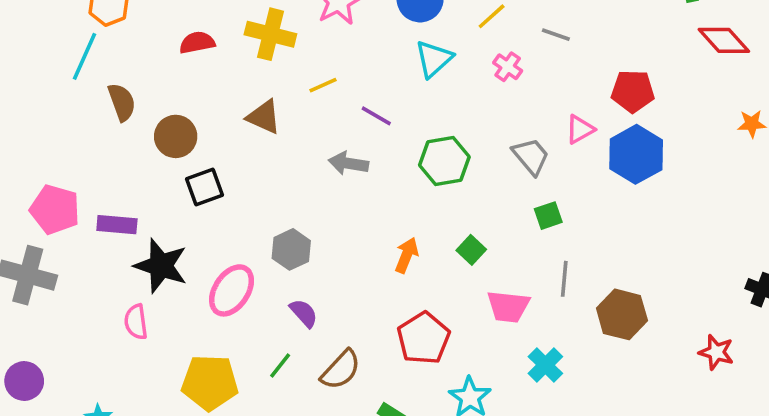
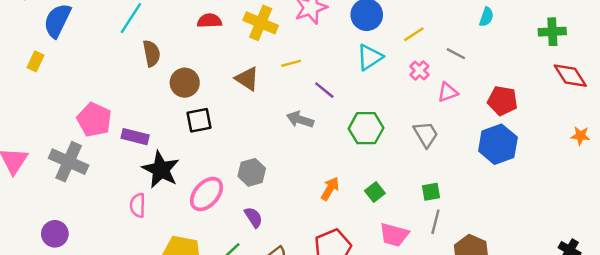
pink triangle: (580, 129) -> (448, 92), moved
green square: (548, 216) -> (431, 192), moved

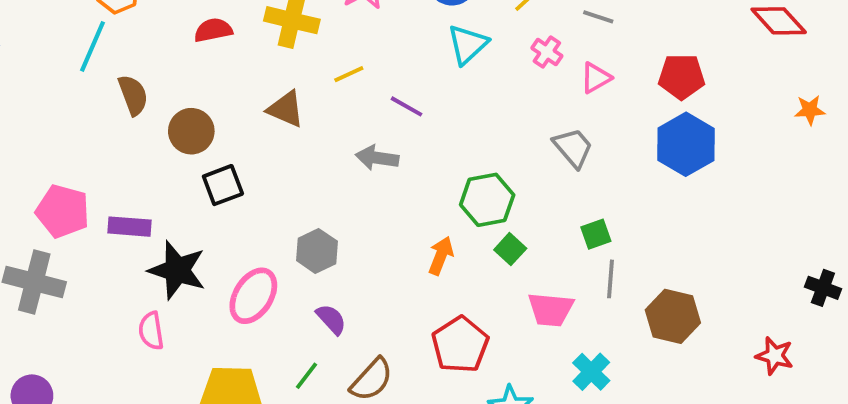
green hexagon: (366, 128) -> (487, 200), moved

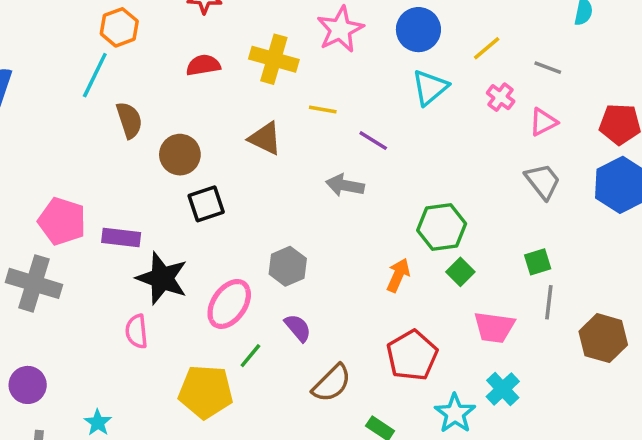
yellow line: (349, 74) -> (323, 110), turned 32
gray trapezoid: (573, 148) -> (543, 181), moved
cyan cross: (591, 372) -> (503, 389), moved
green line: (306, 376) -> (250, 356), moved

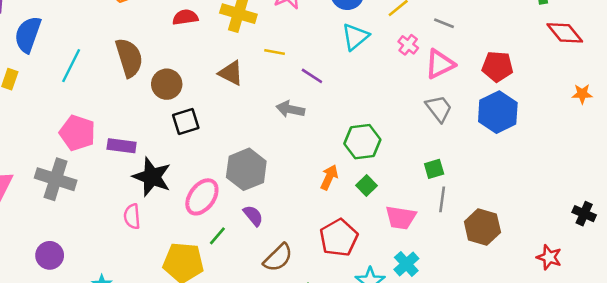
cyan line: (95, 75) -> (71, 66), moved
brown semicircle: (129, 120) -> (129, 58), size x1.4
pink triangle: (543, 122) -> (440, 64), size x1.4
gray hexagon: (288, 266) -> (246, 169), size x1.4
green square: (460, 272) -> (366, 186), moved

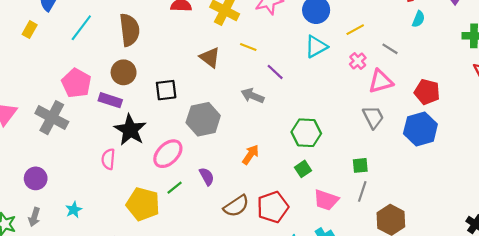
brown circle: (167, 84) -> (124, 72), moved
gray hexagon: (246, 169) -> (203, 119), moved
orange arrow: (329, 177) -> (251, 155), moved
brown semicircle: (278, 258) -> (236, 206), moved

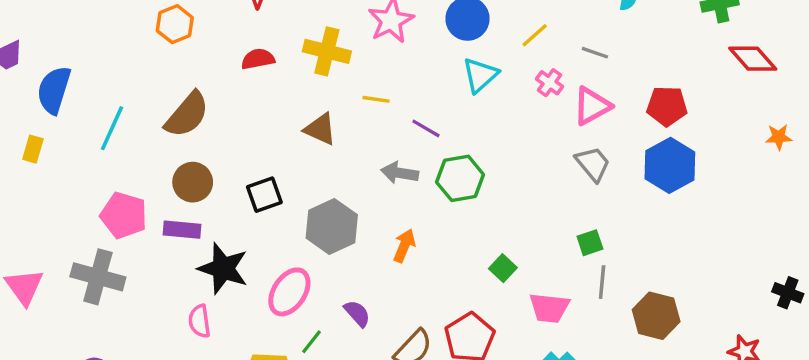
brown semicircle: (129, 30) -> (187, 115), turned 60
green hexagon: (306, 133) -> (460, 178), moved
orange arrow: (251, 155) -> (404, 246), moved

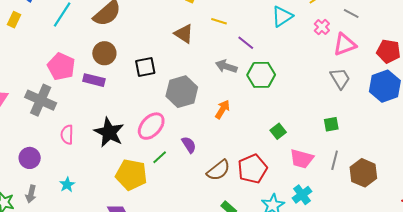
black star: (223, 268) -> (109, 132), moved
gray line: (602, 282) -> (335, 160), moved
pink semicircle: (200, 321) -> (67, 135), moved

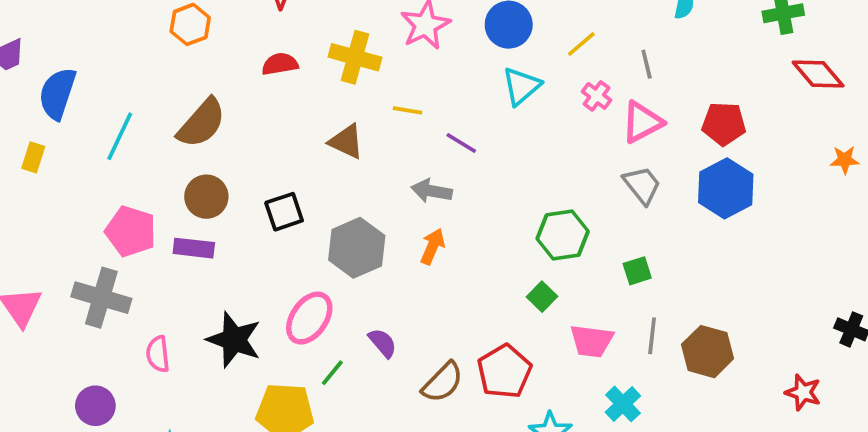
gray line: (351, 14) -> (647, 64), turned 56
green hexagon: (261, 75) -> (563, 235), moved
orange arrow: (222, 109) -> (432, 246), moved
cyan cross: (302, 195) -> (623, 404), moved

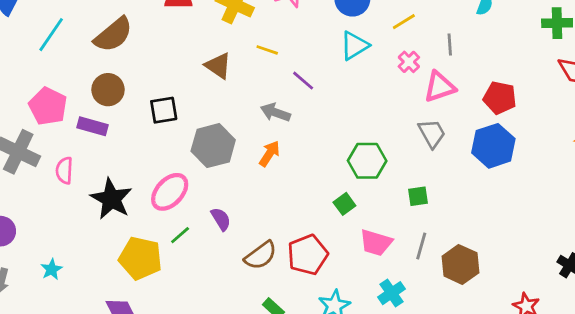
pink semicircle: (158, 354) -> (64, 171), moved

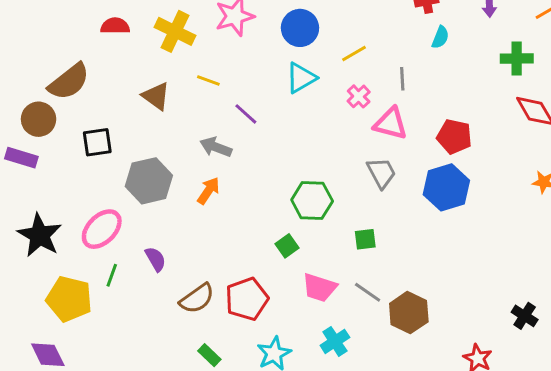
brown semicircle: (113, 35) -> (69, 82), moved
pink triangle: (440, 87) -> (391, 123), turned 32
green line: (180, 235) -> (112, 275), turned -30
gray line: (421, 246) -> (368, 292), turned -72

